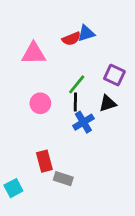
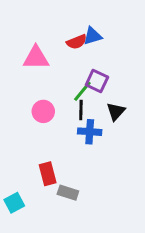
purple square: (114, 75) -> (97, 81), moved
black triangle: (108, 103) -> (116, 111), turned -30
blue cross: (83, 122) -> (90, 132), turned 35

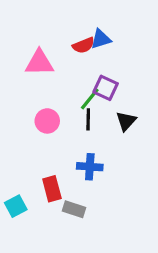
blue cross: (90, 132) -> (90, 167), moved
cyan square: (14, 203) -> (16, 206), moved

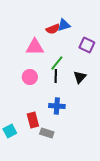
pink triangle: (39, 63) -> (35, 47), moved
purple square: (106, 88) -> (87, 45), moved

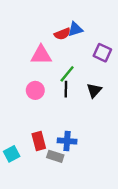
blue cross: (57, 106) -> (67, 141), moved

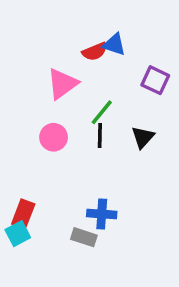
blue triangle: (75, 29) -> (114, 44), turned 35
pink triangle: (41, 55) -> (62, 84), turned -35
red rectangle: (39, 141) -> (23, 214), moved, turned 36

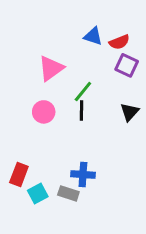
red semicircle: (95, 52) -> (119, 42), moved
black triangle: (143, 137) -> (130, 112), moved
cyan square: (18, 234) -> (38, 193), moved

